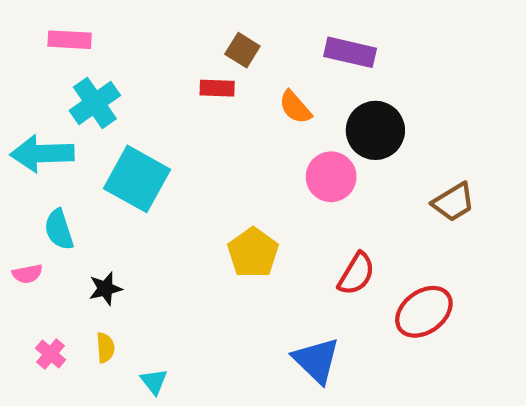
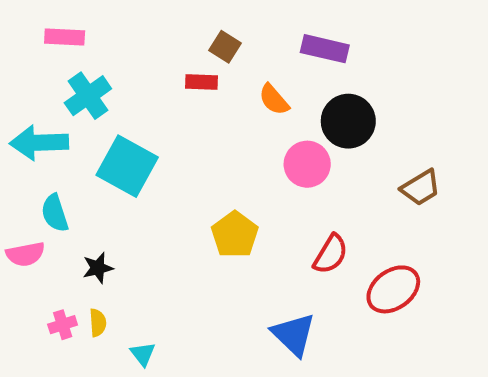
pink semicircle: (27, 274) -> (25, 254), size x1.4
pink cross: (51, 354) -> (63, 325), moved, turned 32

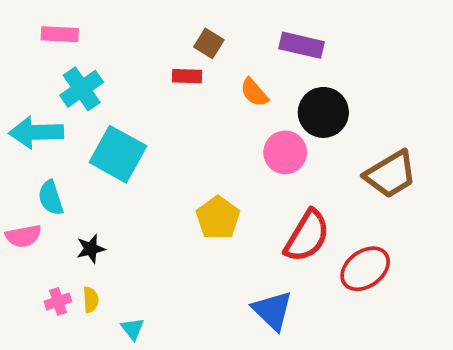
brown trapezoid: (421, 188) -> (391, 174), size x1.4
red semicircle: (331, 254) -> (307, 236), size x1.4

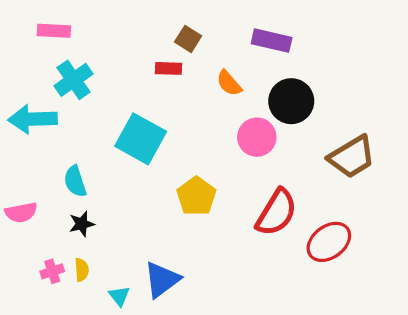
cyan square: (118, 154) -> (141, 139), moved
cyan semicircle: (51, 198) -> (75, 181), moved
blue triangle: (272, 311) -> (162, 280), moved, turned 39

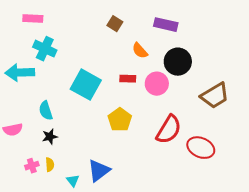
red rectangle: (168, 68) -> (128, 79), moved
cyan cross: (73, 80) -> (45, 49), turned -30
red ellipse: (329, 242) -> (201, 148), turned 60

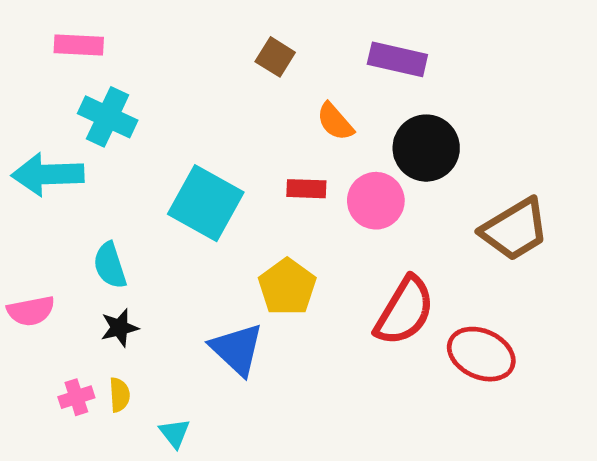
blue triangle: (99, 171) -> (237, 349), moved, turned -40

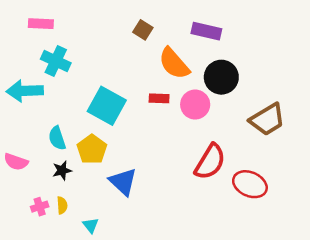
orange semicircle: (335, 122) -> (174, 63), size x1.6
yellow pentagon: (287, 287) -> (92, 149), moved
pink semicircle: (31, 311) -> (16, 162), turned 30

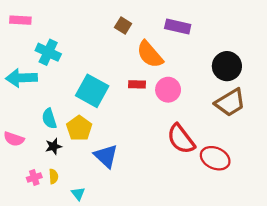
pink rectangle: (41, 24) -> (20, 20), moved
black circle: (221, 77) -> (227, 66), moved
red semicircle: (210, 162) -> (181, 139), turned 112

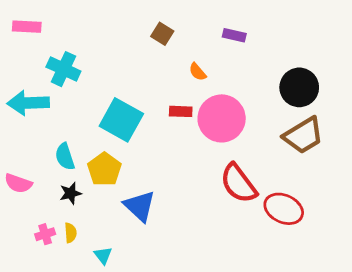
purple rectangle: (178, 27) -> (234, 35), size x0.7
orange semicircle: (150, 54) -> (198, 72), size x0.5
pink circle: (168, 90) -> (222, 118), size x1.4

